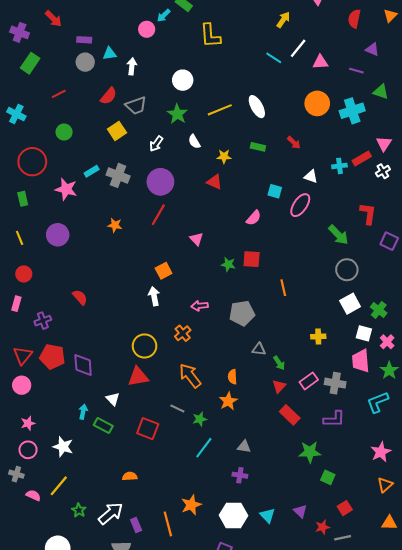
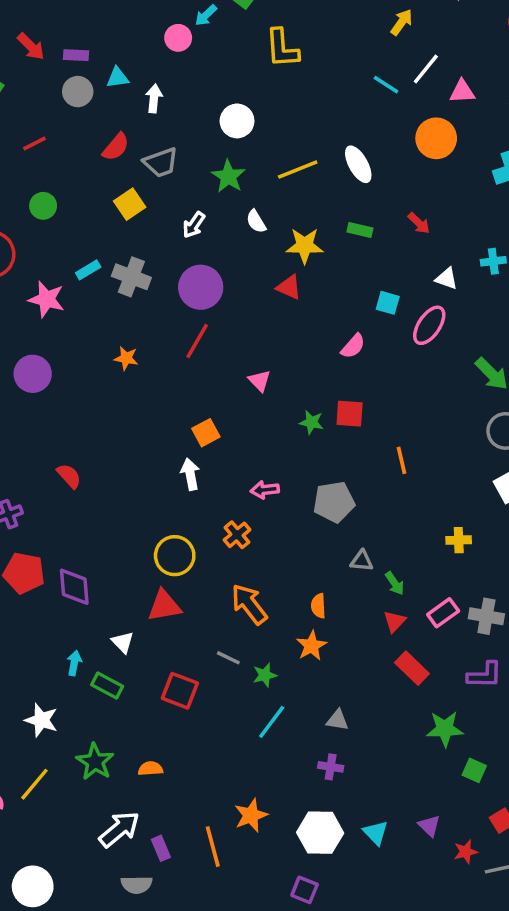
red arrow: (53, 19) -> (31, 47), moved
orange circle: (317, 103) -> (436, 138), moved
yellow star: (224, 156) -> (305, 246), size x1.5
green star: (79, 510) -> (95, 762), moved, size x1.5

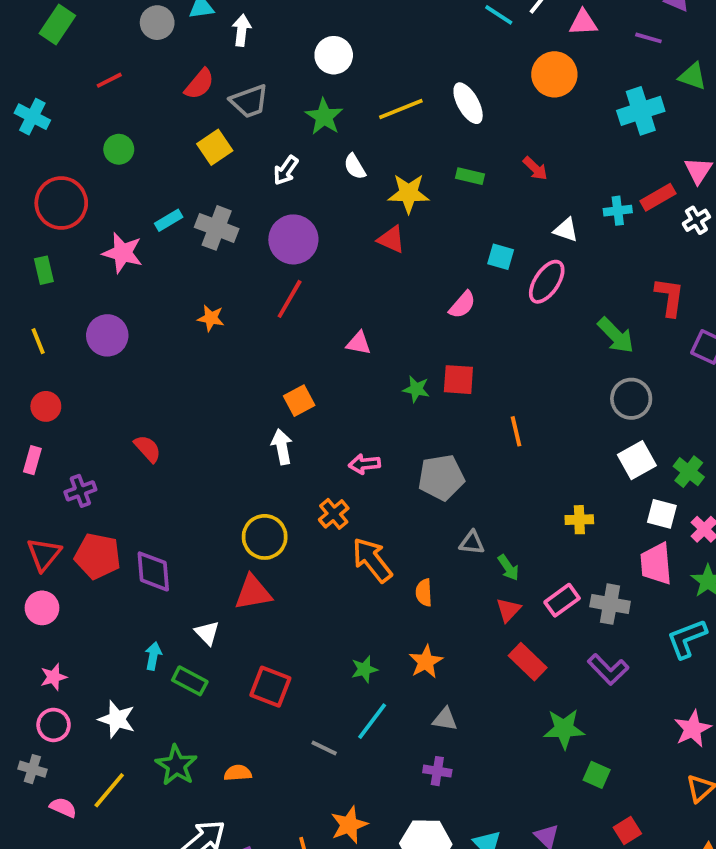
pink triangle: (260, 381) -> (359, 343), turned -35
orange arrow: (249, 604) -> (372, 560), moved
orange star: (311, 646) -> (426, 662), moved
gray line: (228, 658) -> (324, 748), moved
purple L-shape: (485, 675) -> (608, 669), turned 45

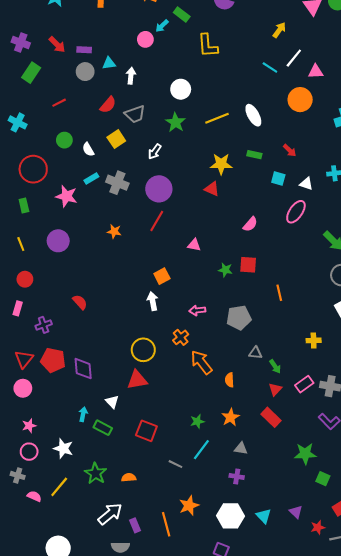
white semicircle: (355, 167) -> (88, 149), moved
cyan square: (501, 257) -> (278, 179), moved
red rectangle: (528, 662) -> (271, 417), moved

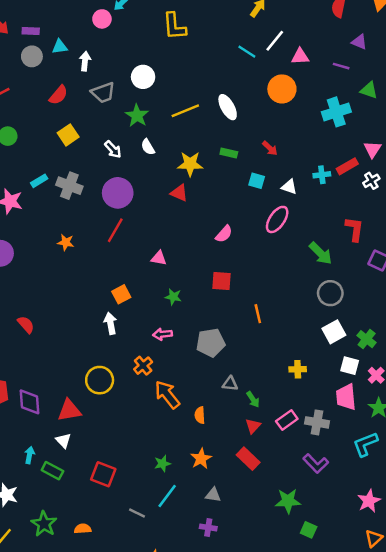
gray trapezoid: (135, 114) -> (103, 93), moved
white semicircle: (88, 149) -> (148, 147), moved
white arrow: (155, 152) -> (113, 149), turned -77
green star: (225, 270) -> (173, 297), moved
red triangle: (137, 380) -> (69, 410), moved

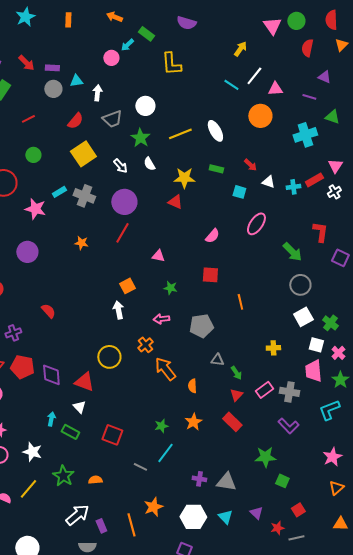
yellow square: (68, 135) -> (83, 154), size x1.4
white triangle: (289, 187) -> (268, 182), moved
red triangle: (69, 410) -> (84, 382), turned 30
gray triangle: (213, 495) -> (226, 482), moved, size x1.5

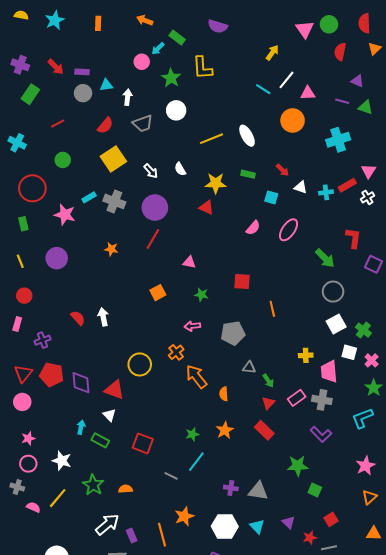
green triangle: (332, 117) -> (365, 107), moved
green star: (140, 138) -> (171, 78), moved
pink semicircle: (212, 236) -> (253, 228), moved
white arrow: (118, 310) -> (103, 317), moved
pink trapezoid: (313, 371) -> (329, 372), moved

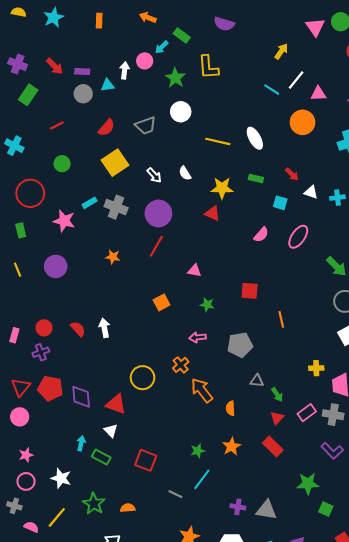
white arrow: (128, 97) -> (125, 70), moved
yellow line: (212, 139) -> (218, 141), turned 35
red circle: (24, 296) -> (44, 328), moved

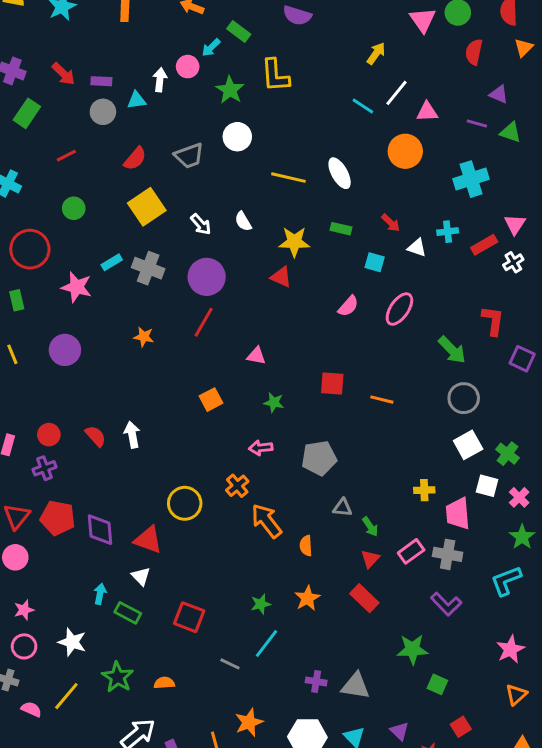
cyan cross: (337, 198) -> (448, 232), moved
orange line: (281, 319) -> (382, 400), moved, turned -63

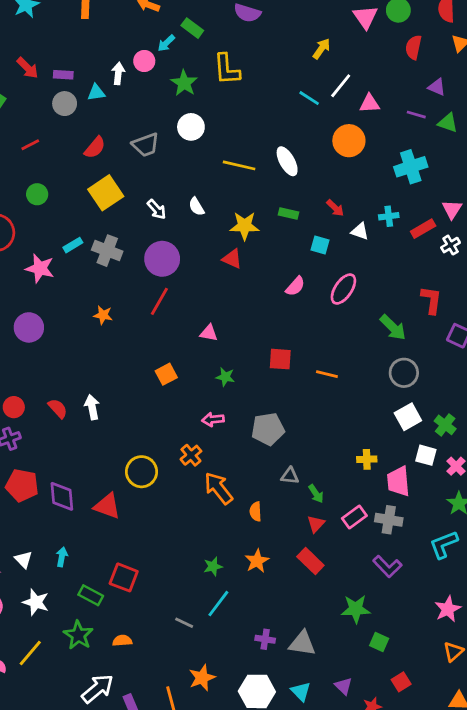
white triangle: (141, 576) -> (23, 560), moved
green rectangle: (128, 613) -> (91, 595), moved
red square: (189, 617) -> (124, 577), moved

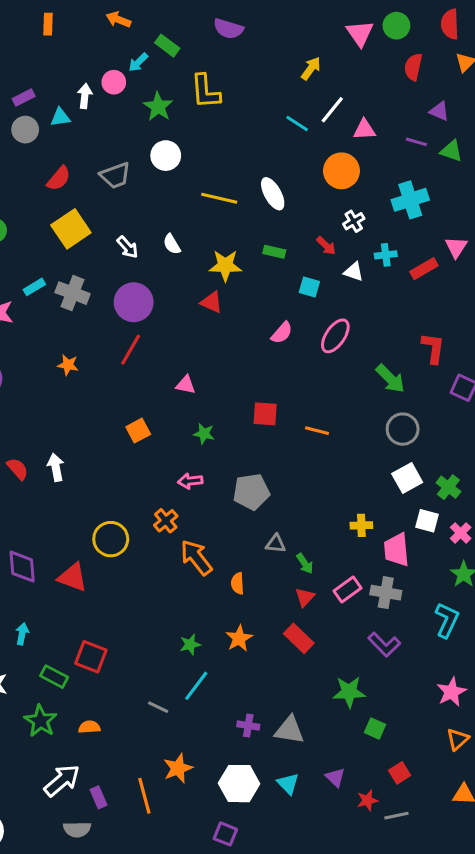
purple rectangle: (63, 75) -> (24, 97), turned -30
white cross: (451, 245) -> (354, 221), moved
cyan L-shape: (444, 544) -> (447, 620), turned 136

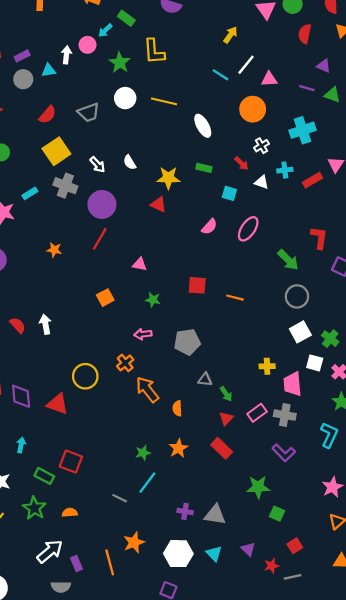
yellow line: (219, 198) -> (164, 101), moved
gray cross: (73, 293) -> (65, 186), moved

